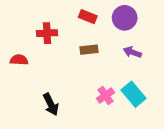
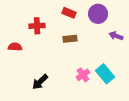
purple arrow: (132, 52) -> (116, 36), moved
black arrow: (51, 104) -> (40, 82), turned 72

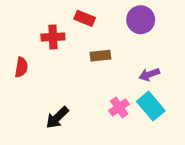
red rectangle: (69, 13) -> (85, 18), moved
purple arrow: (116, 36) -> (149, 74), moved, turned -40
red semicircle: (15, 47) -> (21, 67), turned 96

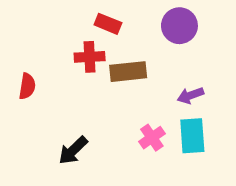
red cross: (53, 37) -> (90, 57), moved
brown rectangle: (100, 56) -> (128, 72), size x1.4
cyan rectangle: (151, 106) -> (192, 136), turned 36

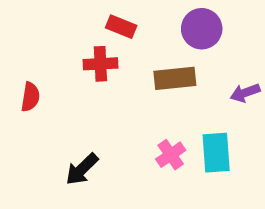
brown rectangle: (128, 72) -> (175, 78), moved
purple arrow: (190, 95) -> (245, 93), moved

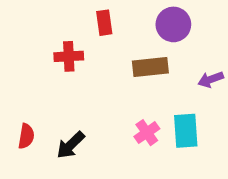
red rectangle: (121, 27) -> (104, 23), turned 60
red cross: (100, 64) -> (69, 56), moved
red semicircle: (30, 97) -> (26, 136), moved

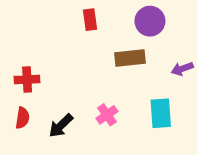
red cross: (69, 56) -> (27, 80), moved
pink cross: (147, 133) -> (107, 115), moved

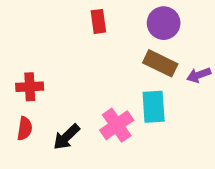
brown rectangle: (130, 58) -> (160, 63), moved, turned 32
cyan rectangle: (161, 113) -> (154, 107), moved
pink cross: (107, 115) -> (117, 125), size x1.4

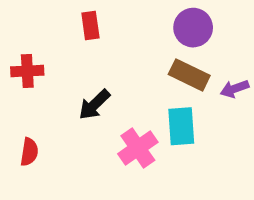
red rectangle: (98, 21) -> (90, 26), moved
red cross: (30, 87) -> (27, 71), moved
black arrow: (66, 137) -> (94, 105), moved

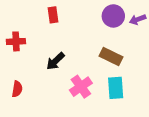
brown rectangle: (189, 75) -> (111, 57), moved
purple arrow: (235, 89) -> (138, 19), moved
cyan rectangle: (181, 126) -> (116, 88), moved

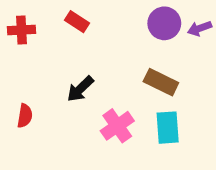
red rectangle: (53, 15) -> (77, 22), turned -49
red cross: (16, 41) -> (21, 30), moved
red semicircle: (17, 89) -> (25, 116), moved

